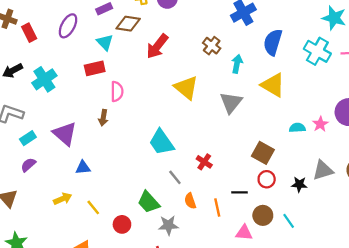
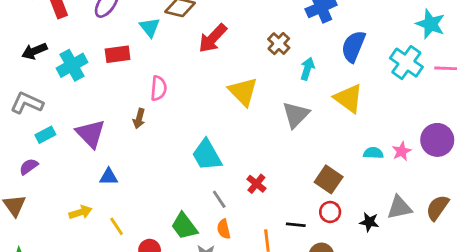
red rectangle: (95, 68) -> (118, 54), moved
purple semicircle: (28, 165) -> (29, 167), moved
orange semicircle: (190, 201) -> (224, 229), moved

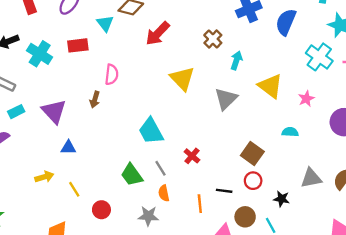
blue semicircle: (353, 46) -> (286, 22), moved
cyan cross: (72, 65) -> (40, 54), turned -30
pink star: (402, 151) -> (306, 99), moved
black star: (369, 222) -> (282, 199), moved
green trapezoid: (184, 226) -> (132, 175), moved

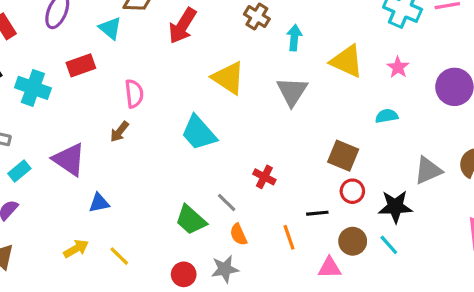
brown arrow: (95, 100) -> (119, 132), turned 35
cyan trapezoid: (151, 131) -> (199, 133), moved
black star: (282, 199) -> (395, 207), size x1.5
red circle: (101, 210) -> (184, 274), moved

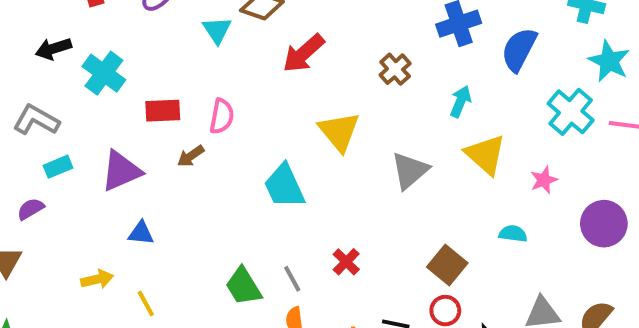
cyan arrow: (294, 38) -> (461, 102), moved
red rectangle: (81, 65) -> (163, 111), moved
purple triangle: (69, 159) -> (121, 171), turned 45

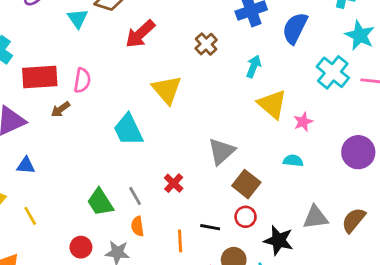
red rectangle: (163, 111) -> (40, 77), size x1.4
gray triangle: (410, 171) -> (221, 151), moved
pink star: (544, 180) -> (303, 122), moved

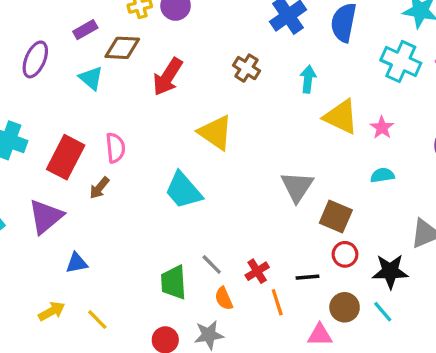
red rectangle: (40, 77) -> (66, 157), turned -44
red cross: (174, 183) -> (257, 271), moved, turned 30
green trapezoid: (100, 202) -> (174, 282), turned 44

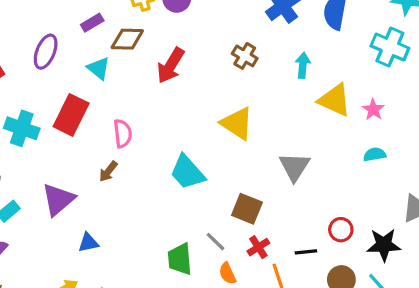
yellow triangle: (215, 133) -> (237, 123), moved
red rectangle: (66, 157) -> (71, 115), moved
brown square: (336, 217) -> (247, 209), moved

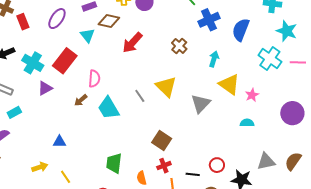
gray triangle: (294, 167) -> (201, 104), moved
cyan trapezoid: (187, 172) -> (108, 108), moved
purple triangle: (58, 199) -> (45, 88), moved, size x0.7
gray line: (215, 242) -> (140, 96), moved

